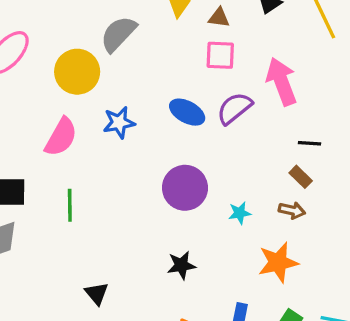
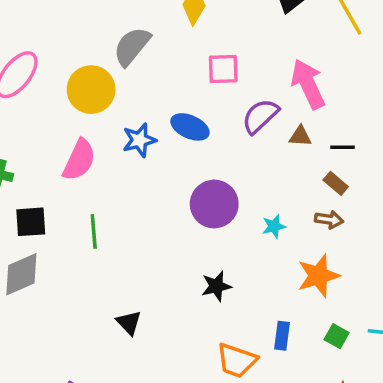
brown triangle: (219, 18) -> (300, 136), moved
pink square: (220, 55) -> (223, 69), moved
blue ellipse: (187, 112) -> (190, 127), moved

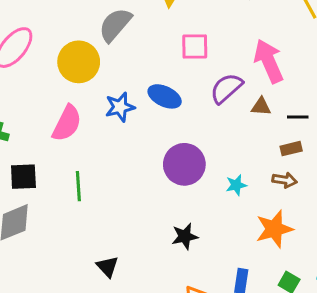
brown rectangle: (336, 183) -> (291, 149), turned -55

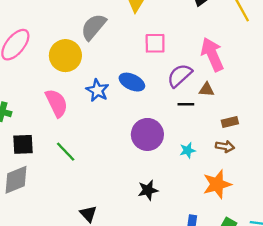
blue star: (120, 107) -> (97, 90), turned -30
black line: (298, 117) -> (186, 104), moved
pink semicircle: (67, 123) -> (57, 103), turned -52
green line: (78, 186) -> (66, 152), turned -40

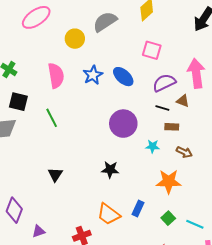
yellow circle: (65, 56) -> (75, 39), size x0.7
brown rectangle: (230, 122) -> (172, 127), moved

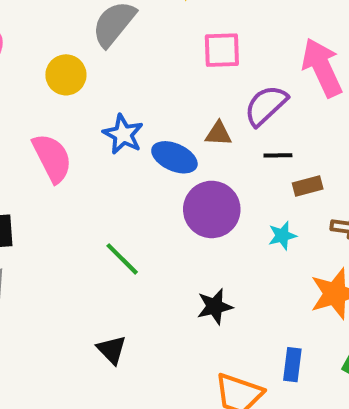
blue ellipse: (123, 77) -> (174, 157), moved
brown triangle: (183, 101) -> (218, 134), moved
green line: (52, 118) -> (122, 259), moved

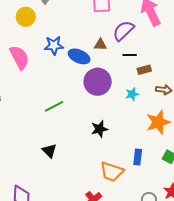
blue star: (123, 134) -> (54, 45), turned -30
green line: (122, 259) -> (54, 106), turned -72

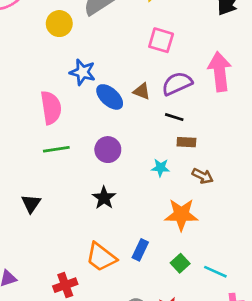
pink semicircle: (19, 57) -> (51, 108), moved
purple circle: (98, 82) -> (108, 150), moved, size x0.7
black star: (99, 129) -> (104, 198), turned 30

